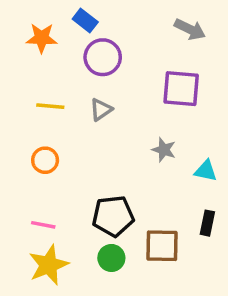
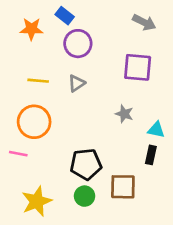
orange circle: (45, 160) -> (34, 122), size x1.6
black rectangle: (207, 223) -> (151, 155), moved
pink line: (43, 225) -> (18, 154), moved

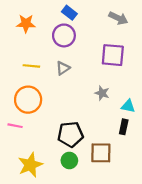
blue rectangle: (65, 16) -> (69, 13), moved

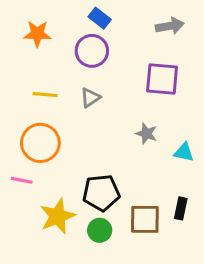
gray arrow: (118, 18) -> (170, 26), turned -36
black rectangle: (124, 127) -> (181, 208), moved
yellow star: (30, 165) -> (58, 216), moved

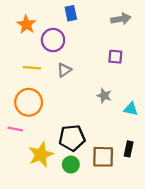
blue rectangle: (100, 18) -> (71, 13), turned 40
orange star: (37, 34) -> (26, 24), turned 30
purple circle: (92, 51) -> (53, 40), moved
purple square: (162, 79) -> (115, 57), size x0.6

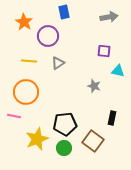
cyan triangle: (131, 109) -> (118, 71), moved
black rectangle: (129, 149) -> (112, 118), moved
brown square: (103, 157) -> (93, 141), turned 35

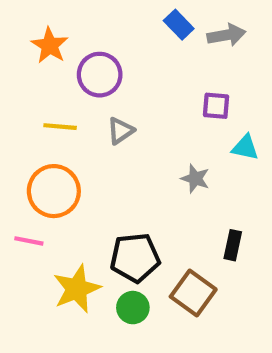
blue rectangle: (64, 12) -> (179, 25), moved, turned -32

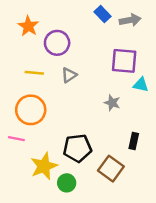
purple square: (216, 106) -> (124, 61), size x1.6
green circle: (133, 308) -> (67, 183), moved

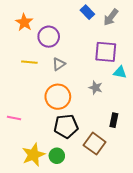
gray arrow: (130, 20) -> (111, 17), turned 138
orange circle: (31, 110) -> (58, 97), moved
yellow star: (44, 166) -> (33, 155), moved

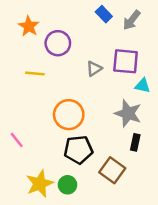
gray triangle: (59, 64) -> (94, 69), moved
gray star: (96, 88) -> (128, 113), moved, size x1.6
pink line: (14, 118) -> (17, 140), turned 40

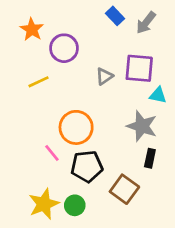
yellow line: (35, 73) -> (38, 82), turned -30
pink line: (17, 140) -> (52, 153), moved

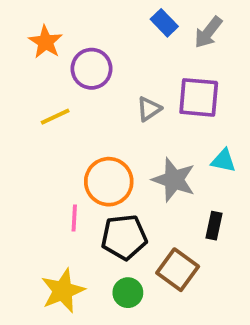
cyan triangle: (158, 95) -> (224, 161), moved
gray star: (142, 126) -> (174, 180), moved
pink line: (52, 153) -> (74, 218), turned 42
green circle: (75, 205) -> (128, 293), moved

